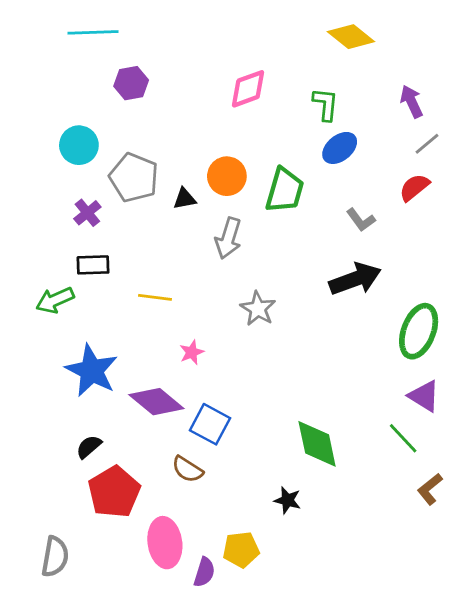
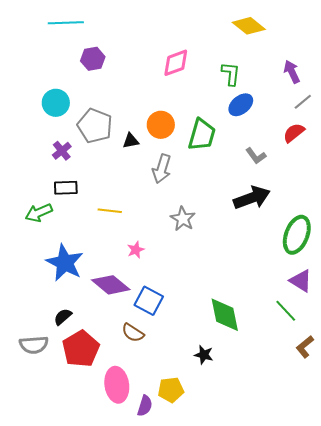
gray semicircle: (55, 557) -> (34, 345), moved, turned 76

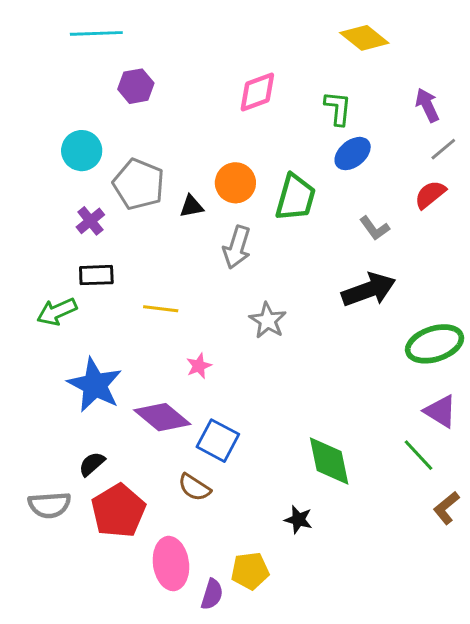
green ellipse: (297, 235) -> (435, 344), turned 51

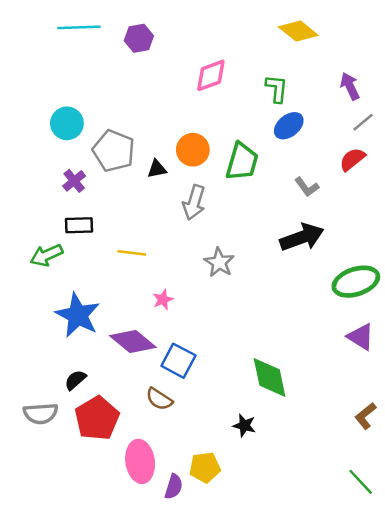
purple hexagon: (136, 86) -> (139, 38), moved
green line: (418, 455) -> (361, 482), moved

